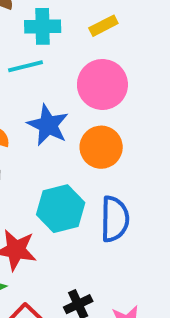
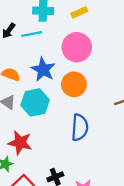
cyan hexagon: (61, 209) -> (35, 102), moved

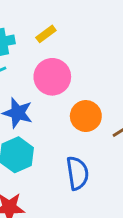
orange circle: (74, 84) -> (86, 116), moved

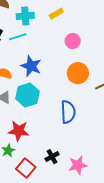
pink circle: (52, 77) -> (73, 41), moved, size x0.6

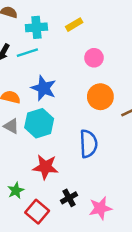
red star: (19, 131) -> (45, 167), moved

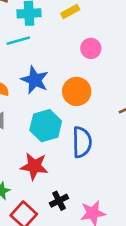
orange circle: (100, 97) -> (77, 91), moved
cyan hexagon: (39, 123) -> (46, 126), moved

